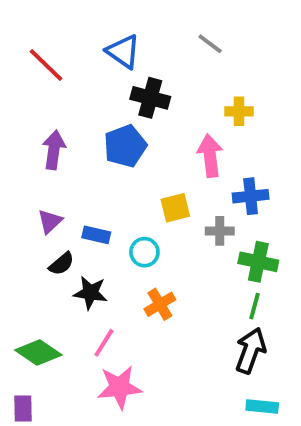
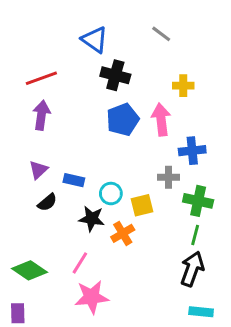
red line: (46, 65) -> (41, 78), moved, turned -64
blue pentagon: (125, 146) -> (123, 120), moved
yellow square: (175, 208) -> (142, 205), moved
black star: (90, 293) -> (92, 219), moved

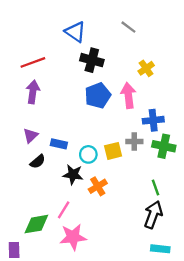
yellow cross: (183, 86) -> (146, 68), turned -35
green cross: (198, 201) -> (164, 146), moved
yellow square: (142, 205) -> (113, 151), moved
green line: (195, 235) -> (156, 187), turned -35
green diamond: (30, 270) -> (36, 224), moved, turned -44

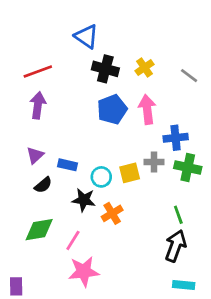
gray line: (128, 27) -> (189, 76), moved
yellow cross: (146, 68) -> (144, 68), moved
green diamond: (36, 224) -> (39, 230), moved

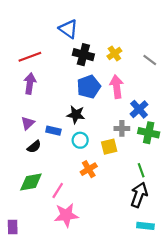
blue cross: (176, 138) -> (139, 109), turned -36
yellow square: (130, 173) -> (109, 147), moved
black star: (84, 200) -> (76, 115), moved

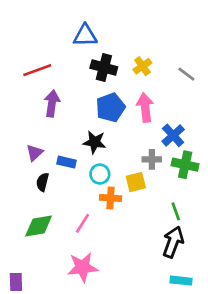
blue triangle: (68, 29) -> (85, 36), turned -36
purple arrow: (30, 83) -> (52, 103), moved
black semicircle: (34, 147) -> (43, 182), turned 144
orange cross: (89, 169) -> (110, 198), moved, turned 35
pink line: (58, 191) -> (83, 223), moved

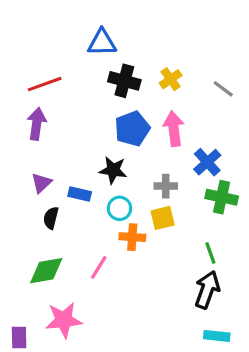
purple arrow: (52, 103) -> (37, 124), moved
gray cross: (152, 159) -> (166, 186), moved
pink star: (83, 267) -> (64, 320), moved

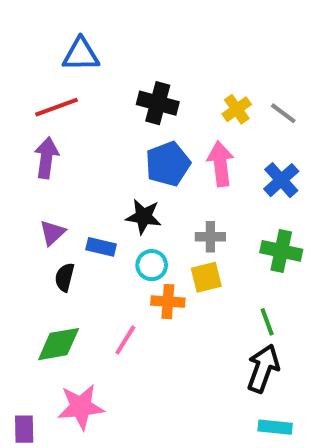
blue triangle: (102, 43) -> (81, 55), moved
yellow cross: (171, 79) -> (237, 109), moved
blue cross: (207, 162) -> (281, 180), moved

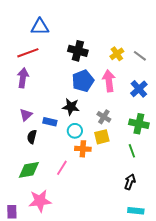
gray cross: (210, 237) -> (104, 117), turned 32
green line: (267, 322) -> (132, 151), moved
black arrow: (263, 368) -> (130, 182), size x0.7

